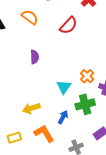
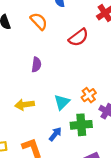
yellow arrow: (31, 108) -> (25, 105), moved

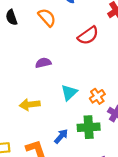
purple semicircle: (36, 65) -> (43, 63), turned -112
cyan triangle: (62, 102) -> (69, 93), moved

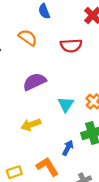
red semicircle: (88, 36) -> (71, 46), turned 45
purple semicircle: (43, 63) -> (34, 82), size x1.5

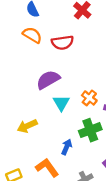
orange semicircle: (28, 38) -> (32, 35), moved
purple semicircle: (34, 82) -> (48, 80), moved

